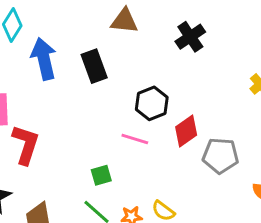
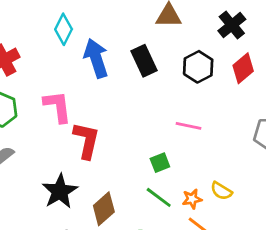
black hexagon: (152, 103) -> (198, 67), moved
red diamond: (186, 131) -> (243, 68), moved

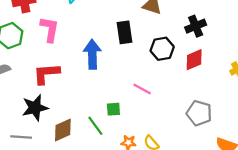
blue arrow: (96, 58) -> (92, 54), moved
pink L-shape: (58, 107) -> (50, 29), moved
red L-shape: (86, 140) -> (46, 74), moved, turned -124
green line: (159, 197) -> (95, 126), moved

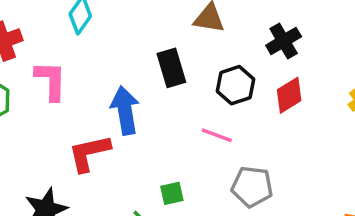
red L-shape: (46, 74) -> (89, 153), moved
pink line: (142, 89) -> (217, 135), moved
gray pentagon: (199, 113) -> (252, 187), moved

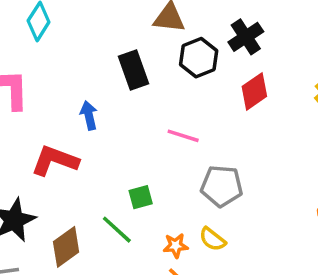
black hexagon: (235, 85) -> (199, 58), moved
blue arrow: (125, 110) -> (89, 115), size x0.6
red L-shape: (89, 153) -> (55, 161), turned 36

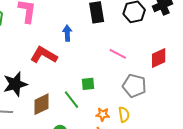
red diamond: (254, 91) -> (159, 58), moved
yellow semicircle: (213, 239) -> (124, 114), turned -147

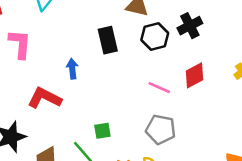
pink line: (118, 54) -> (159, 88), moved
red diamond: (159, 58) -> (194, 75), moved

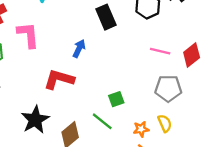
blue arrow: (72, 69) -> (79, 48), turned 42
red diamond: (194, 75) -> (192, 55), moved

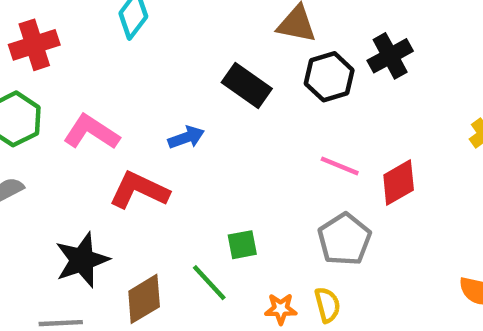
black rectangle: (106, 17) -> (247, 85), turned -40
pink L-shape: (28, 35) -> (91, 132), moved, turned -60
blue arrow: (79, 48) -> (186, 137), turned 36
gray pentagon: (168, 88) -> (344, 239), turned 30

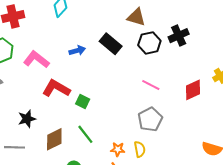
blue arrow: (186, 137) -> (77, 51), moved
red diamond: (399, 183) -> (193, 90), moved
green square: (242, 245) -> (83, 102), moved, turned 32
black star: (82, 260) -> (27, 119), size x0.7

